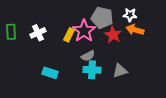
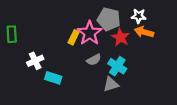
white cross: (38, 33) -> (35, 61), moved
cyan cross: (92, 70) -> (117, 66), moved, turned 30
gray triangle: (120, 71) -> (111, 84), moved

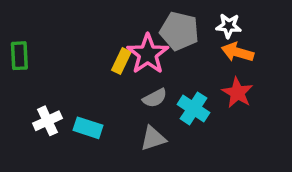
red star: (120, 37) -> (237, 93), moved
white cross: (35, 61) -> (47, 121), moved
gray triangle: (111, 84) -> (153, 138), moved

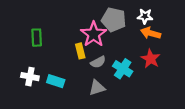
green rectangle: (19, 56) -> (37, 38), moved
yellow rectangle: (121, 61) -> (80, 51), moved, turned -40
white cross: (47, 121) -> (30, 77), turned 36

